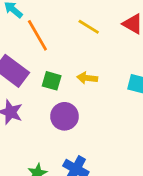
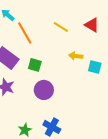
yellow arrow: (87, 78) -> (76, 56), moved

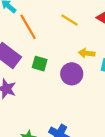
purple circle: (44, 90) -> (72, 74), moved

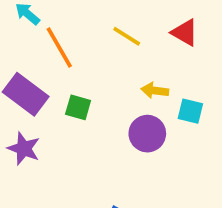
purple circle: (72, 74) -> (147, 134), moved

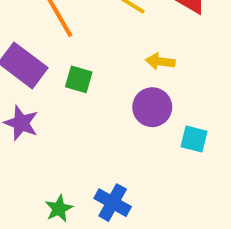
cyan square: (190, 111) -> (194, 139), moved

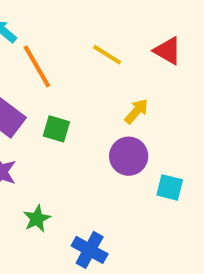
yellow arrow: (160, 62) -> (136, 111), turned 124
green star: (59, 209) -> (37, 219), moved

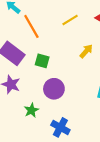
yellow line: (107, 55) -> (70, 20), turned -63
purple circle: (129, 156) -> (54, 89), moved

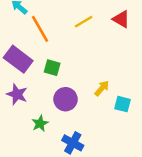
yellow arrow: (86, 51) -> (102, 88), moved

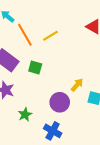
yellow line: (84, 22) -> (51, 36), moved
purple circle: (65, 99) -> (60, 102), moved

